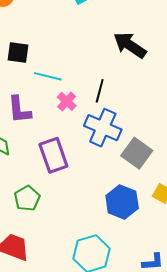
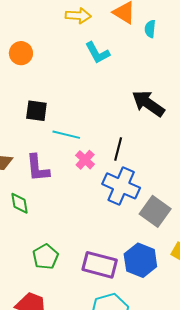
purple rectangle: (53, 155) -> (100, 265), moved, turned -56

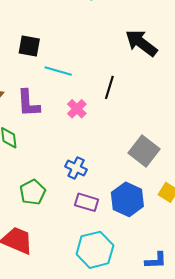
pink cross: (85, 160) -> (77, 109), moved
blue cross: (121, 186) -> (76, 168), moved, size x0.6
purple rectangle: (100, 265) -> (87, 202), size x0.7

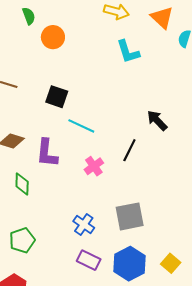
black arrow: (141, 43) -> (157, 121), moved, size x0.7
gray square: (144, 151) -> (130, 216), moved, turned 32
green pentagon: (33, 192) -> (22, 240), moved

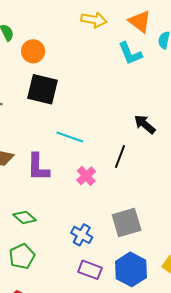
cyan L-shape: (128, 52) -> (130, 53), moved
black square: (57, 97) -> (42, 89), moved, size x1.4
green diamond: (22, 184) -> (25, 217), moved, turned -45

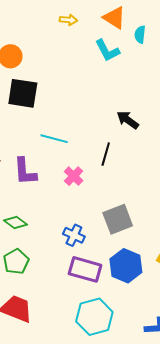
yellow arrow: (94, 20) -> (68, 20), size x0.7
purple rectangle: (90, 270) -> (85, 269), size x1.4

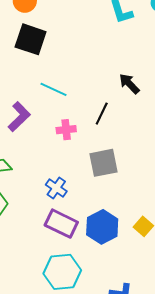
purple L-shape: (25, 171) -> (19, 117), turned -140
pink cross: (74, 176) -> (66, 130), turned 30
gray square: (118, 219) -> (104, 163), moved

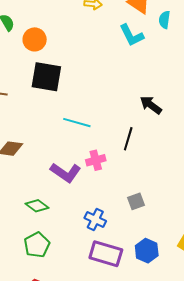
purple L-shape: (19, 117) -> (66, 173), moved, turned 88
gray square: (104, 163) -> (136, 201), moved, size x0.6
blue hexagon: (102, 227) -> (147, 251), size x0.7

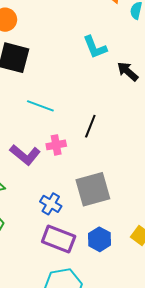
cyan L-shape: (131, 35) -> (95, 47), moved
black arrow: (151, 105) -> (128, 71), moved
gray square: (136, 201) -> (93, 189), size x2.0

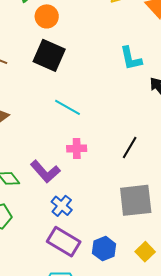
black line: (90, 126) -> (130, 147), moved
purple L-shape: (25, 155) -> (45, 171), moved
gray square: (93, 189) -> (136, 200), moved

